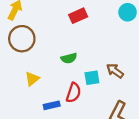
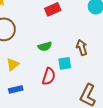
brown arrow: (115, 71) -> (82, 47), moved, turned 35
blue rectangle: (52, 105) -> (16, 89), moved

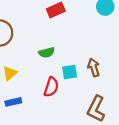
brown arrow: (82, 47) -> (94, 67), moved

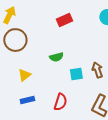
red semicircle: (51, 87) -> (60, 102), moved

